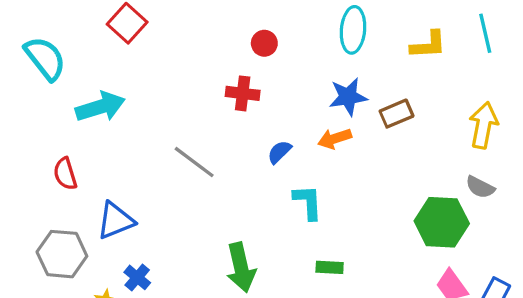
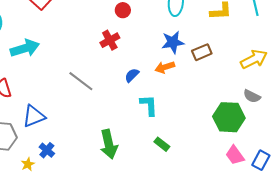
red cross: (243, 93) -> (110, 40), turned -36
yellow arrow: (483, 125) -> (254, 59), turned 52
green rectangle: (330, 267) -> (162, 144), turned 35

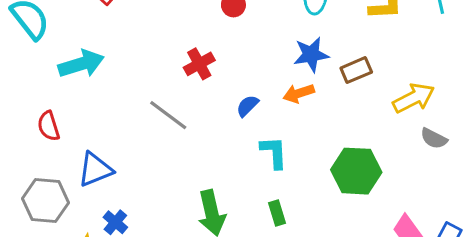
red cross: (110, 40) -> (199, 64), moved
yellow arrow: (254, 59) -> (414, 98), moved
green hexagon: (229, 117) -> (356, 171), moved
green rectangle: (162, 144) -> (277, 213), moved, turned 35

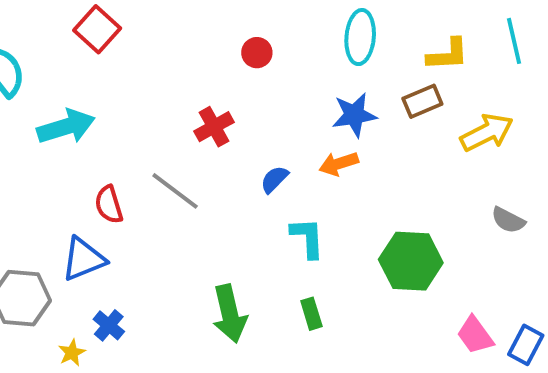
brown rectangle: (356, 70) -> (422, 101), moved
yellow arrow: (414, 98) -> (487, 132), moved
red semicircle: (49, 126) -> (109, 205), moved

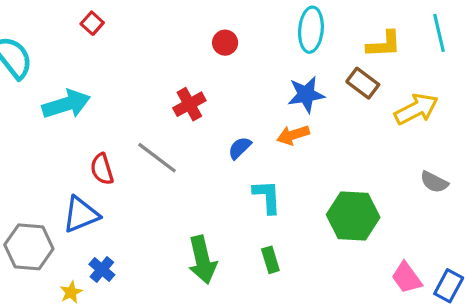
red square: (97, 29) -> (92, 23), size x0.6
brown rectangle: (422, 101) -> (363, 83), turned 60

